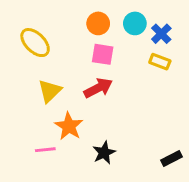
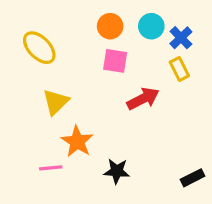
yellow rectangle: (160, 62) -> (179, 69), turned 42
red arrow: (98, 88) -> (143, 99), moved
black star: (104, 153) -> (117, 171), turned 30

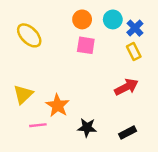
red arrow: (143, 99) -> (126, 87), moved
yellow triangle: (56, 102) -> (23, 94), moved
black rectangle: (193, 178) -> (128, 133), moved

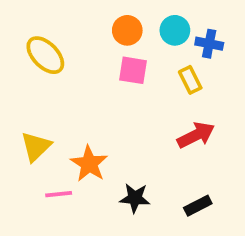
blue cross: (135, 28) -> (209, 44), turned -35
yellow rectangle: (134, 51) -> (190, 80), moved

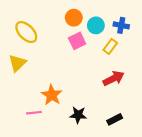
cyan circle: (175, 30) -> (96, 25), moved
pink square: (133, 70) -> (77, 41), turned -35
yellow rectangle: (190, 80) -> (110, 46), turned 64
yellow triangle: (36, 147) -> (17, 63), moved

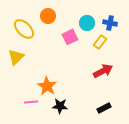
orange circle: (74, 18) -> (48, 16), moved
black star: (78, 115) -> (60, 106), moved

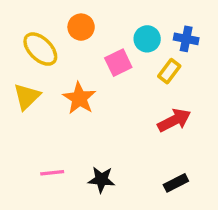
orange star: (47, 86) -> (79, 98), moved

